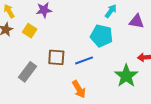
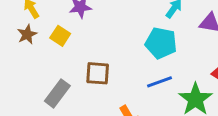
blue line: (84, 60) -> (160, 82), moved

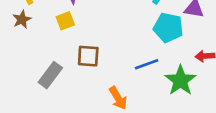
yellow square: (60, 36) -> (65, 21), moved, turned 36
cyan pentagon: (161, 43) -> (168, 28), moved

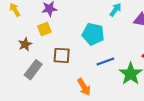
brown star: (22, 19) -> (25, 44), moved
cyan pentagon: (168, 28) -> (93, 34), moved

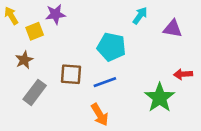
yellow square: (44, 29) -> (35, 31), moved
blue line: (105, 62) -> (105, 82), moved

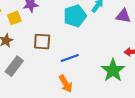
cyan pentagon: (111, 47) -> (75, 16), moved, turned -30
brown square: (71, 74) -> (42, 42), moved

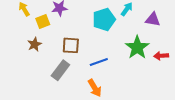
gray rectangle: (14, 66) -> (60, 70), moved
green star: (113, 70) -> (137, 47), moved

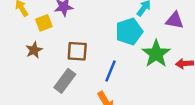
cyan pentagon: (104, 19) -> (129, 32), moved
blue line: (99, 62) -> (110, 71), turned -48

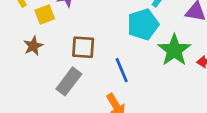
blue line: (110, 71) -> (122, 70), turned -45

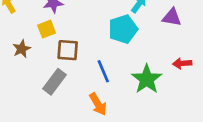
yellow square: (45, 14) -> (47, 29), moved
green star: (174, 50) -> (147, 79), moved

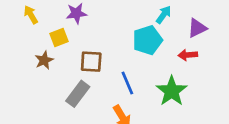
purple triangle: (172, 17) -> (197, 28), turned -36
yellow square: (47, 29) -> (59, 37), moved
red arrow: (182, 63) -> (188, 55), moved

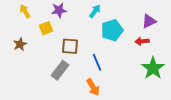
cyan arrow: (164, 15) -> (95, 11), moved
brown star: (44, 60) -> (20, 44), moved
green star: (172, 91) -> (153, 68), moved

